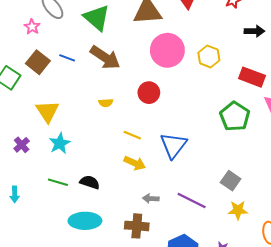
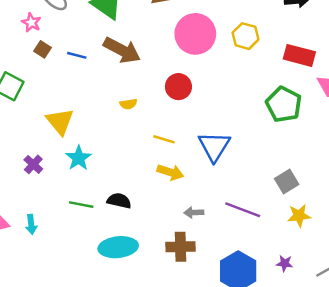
brown square: (38, 62) -> (42, 49), moved, size x0.6
gray square: (231, 181) -> (287, 181), turned 30

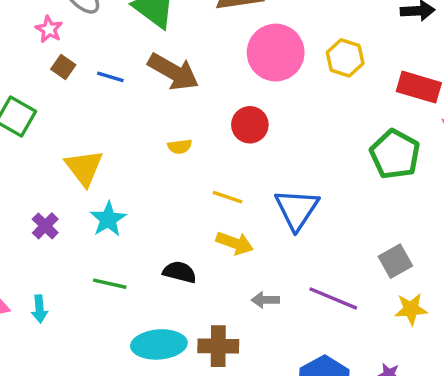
black semicircle: (119, 201) -> (180, 272), moved
brown cross: (181, 247) -> (218, 346), moved

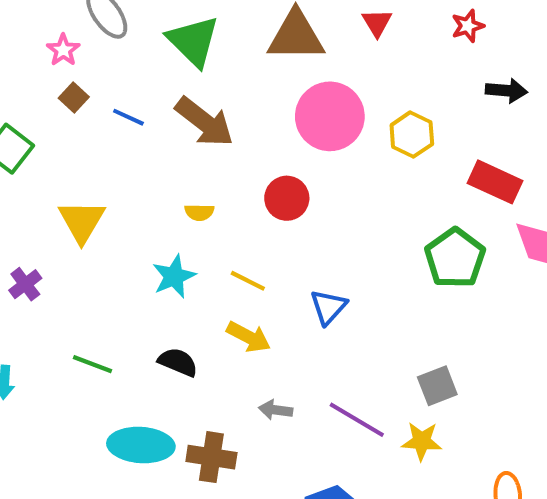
blue triangle: (297, 209) -> (328, 307), size x0.7
cyan star: (108, 219) -> (174, 276), moved
yellow star: (411, 309) -> (422, 441), moved

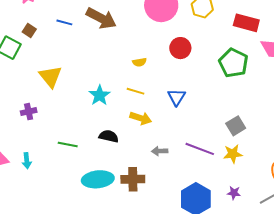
brown square: (74, 98) -> (29, 31), moved
red circle: (287, 198) -> (180, 48), moved
yellow semicircle: (199, 212) -> (139, 62), moved
purple cross: (25, 284) -> (29, 112), turned 35

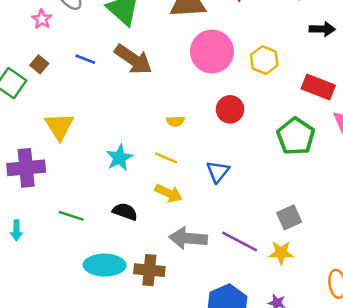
purple cross: (29, 112) -> (26, 168), size x1.8
gray arrow: (160, 151) -> (188, 238), size x1.8

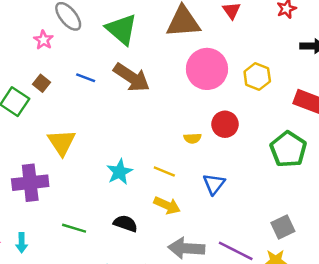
yellow semicircle: (175, 121) -> (192, 138), moved

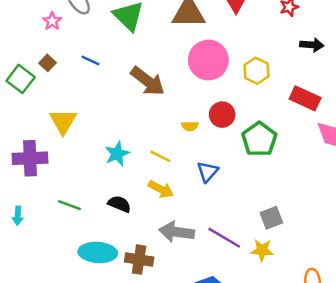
brown arrow: (132, 77) -> (148, 81), moved
green pentagon: (288, 149) -> (259, 139), moved

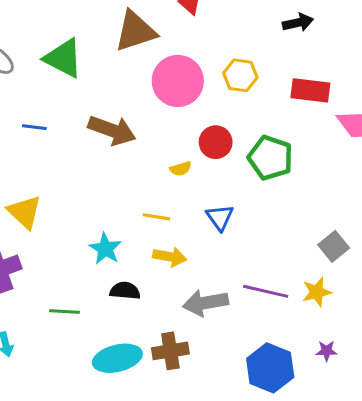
cyan star: (117, 154) -> (105, 249), moved
gray square: (271, 218) -> (334, 246), moved

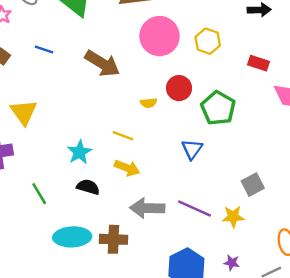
red rectangle: (310, 90) -> (259, 63), size x0.7
blue triangle: (220, 217) -> (192, 149), moved
green line: (65, 311) -> (39, 194), turned 45

